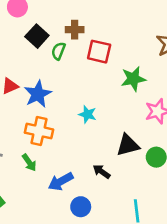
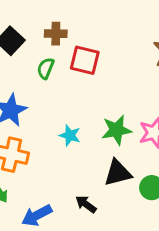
green semicircle: (58, 51) -> (46, 68), moved
green star: (133, 79) -> (116, 130), moved

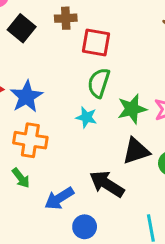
green semicircle: (46, 68) -> (99, 83), moved, size x1.4
black arrow: (86, 204) -> (107, 184), size x1.6

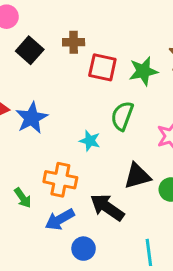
green semicircle: (99, 83) -> (122, 116), moved
green star: (132, 109) -> (143, 71), moved
orange cross: (30, 140) -> (60, 180), moved

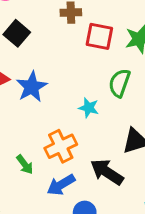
black square: (30, 50) -> (17, 33), moved
orange cross: (60, 180) -> (61, 146), turned -36

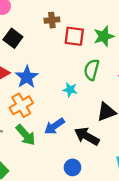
orange cross: (61, 146) -> (21, 105), moved
green arrow: (25, 165) -> (26, 135), size x1.5
blue arrow: (61, 185) -> (54, 126), moved

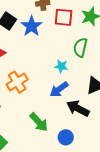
blue star: (27, 77) -> (31, 26), moved
blue arrow: (54, 126) -> (59, 89), moved
green arrow: (26, 135) -> (39, 122), moved

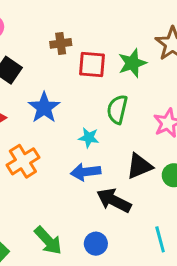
blue star: (31, 26) -> (44, 108), moved
blue arrow: (59, 89) -> (86, 172), turned 30
green arrow: (39, 122) -> (48, 240), moved

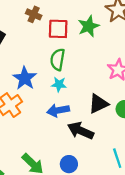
brown cross: (61, 43) -> (34, 14), turned 35
blue star: (44, 108) -> (25, 78), moved
green semicircle: (117, 109) -> (58, 60), moved

